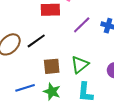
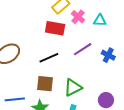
black line: (36, 41) -> (49, 58), moved

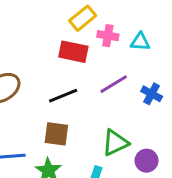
pink cross: (78, 17) -> (108, 36), turned -32
green triangle: (73, 88) -> (115, 143), moved

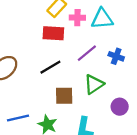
cyan triangle: (140, 42) -> (102, 19), size x1.5
brown square: (56, 134) -> (64, 96), moved
green triangle: (115, 143) -> (94, 84), moved

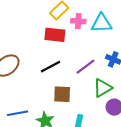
purple line: (87, 53) -> (86, 67), moved
green triangle: (94, 84) -> (103, 88), moved

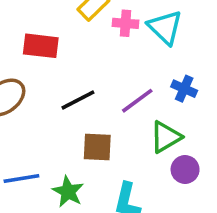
cyan triangle: (102, 23) -> (165, 27), turned 45
red rectangle: (55, 35) -> (41, 46), moved

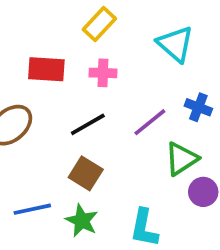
pink cross: (125, 23) -> (103, 73), moved
brown square: (97, 147) -> (86, 173), moved, turned 32

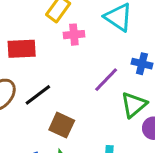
pink cross: (103, 73) -> (74, 35), moved
black line: (88, 124) -> (38, 95), moved

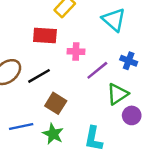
pink cross: (74, 35) -> (76, 52), moved
red rectangle: (22, 49) -> (45, 35), moved

